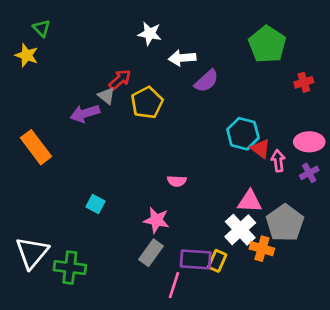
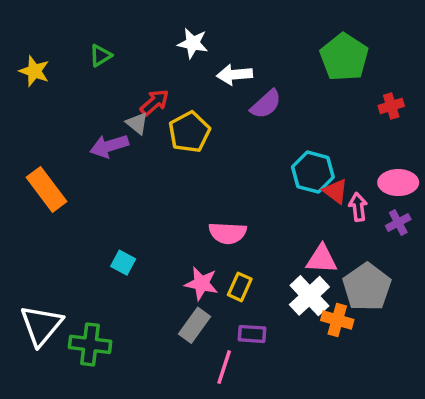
green triangle: (41, 28) -> (100, 55), moved, turned 42
pink semicircle: (177, 181) -> (228, 233), size x1.5
purple rectangle: (196, 259) -> (252, 334), size x0.7
yellow rectangle: (217, 261) -> (240, 287), moved

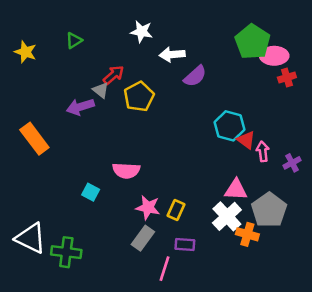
pink ellipse: (398, 183) -> (274, 56), moved
pink semicircle: (228, 233) -> (126, 171), moved
white triangle: (41, 325) -> (31, 238), turned -44

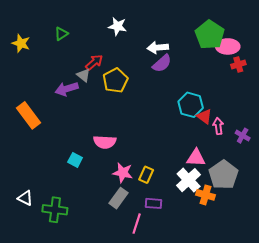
white arrow: (172, 54) -> (158, 48), moved
purple cross: (292, 163) -> (243, 136), turned -32
white triangle: (31, 238) -> (25, 198), size x0.6

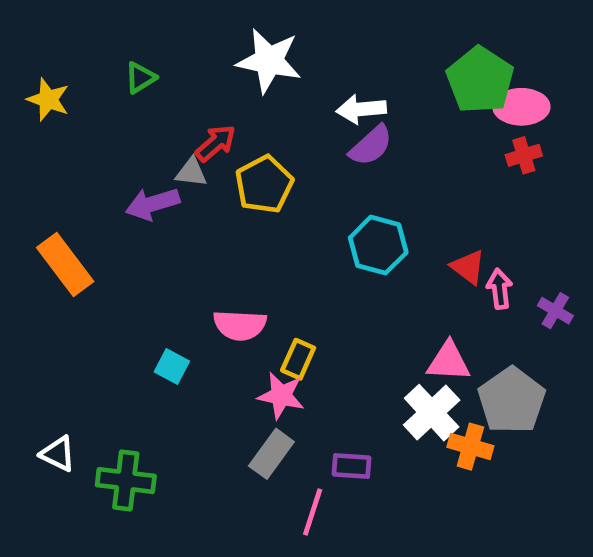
white star: (117, 26) -> (269, 61), size x1.5
red cross: (238, 64) -> (524, 155), moved
gray triangle: (84, 75) -> (191, 172), turned -32
cyan hexagon: (191, 105) -> (378, 245), moved
yellow rectangle: (146, 175) -> (298, 359), moved

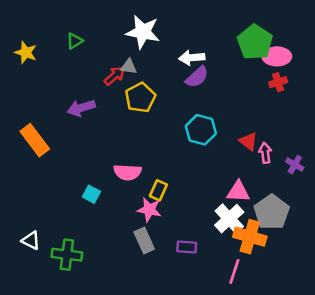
gray triangle: (191, 172) -> (129, 67), moved
orange cross: (470, 447) -> (250, 237), size x1.4
gray rectangle: (271, 454) -> (144, 241), turned -60
pink line: (313, 512) -> (234, 271), moved

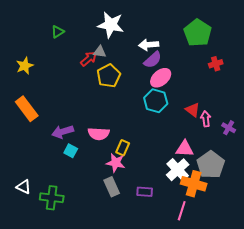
yellow star: (26, 53) -> (25, 66), moved, turned 30
pink ellipse: (277, 56) -> (161, 78), moved, turned -40
purple arrow: (81, 108) -> (63, 132), moved

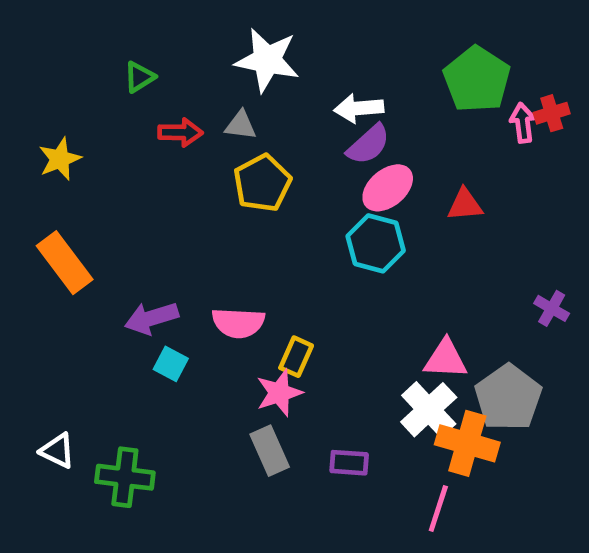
red arrow: (89, 59) -> (180, 132), moved, turned 42
red cross: (216, 64) -> (552, 113), moved
red triangle: (193, 110) -> (465, 205), moved, turned -42
pink arrow: (206, 119) -> (523, 123), moved
pink star: (116, 163) -> (279, 393), turned -30

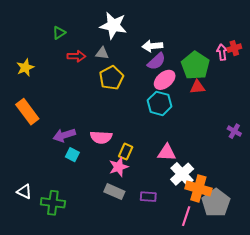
green pentagon: (477, 79) -> (195, 65), moved
pink triangle: (446, 359) -> (167, 153), moved
gray pentagon: (508, 398) -> (216, 203), moved
gray rectangle: (270, 451) -> (114, 192), turned -42

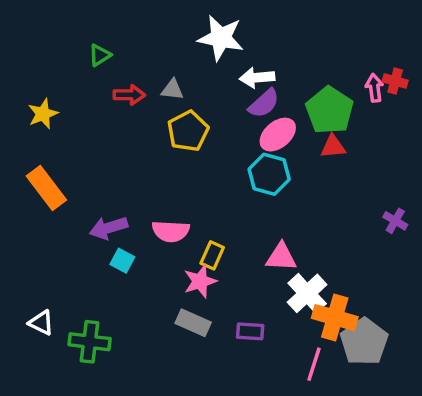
white star: (113, 26) -> (221, 38), moved
red cross: (234, 48) -> (395, 81), turned 32

